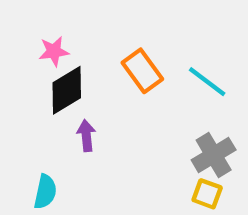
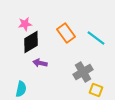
purple arrow: (86, 136) -> (40, 63), turned -72
gray cross: (214, 155) -> (83, 72), moved

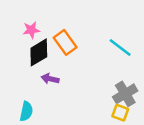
orange rectangle: (66, 33) -> (65, 42), moved
gray cross: (83, 72) -> (125, 94), moved

